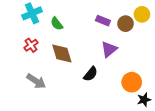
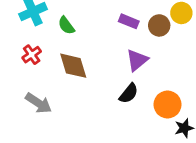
black semicircle: (91, 74) -> (129, 93), moved

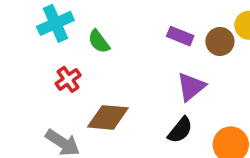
red cross: (32, 55) -> (68, 79), moved
brown diamond: (73, 66) -> (108, 117), moved, turned -68

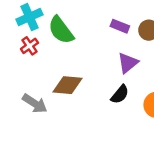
green semicircle: (99, 41) -> (61, 30), size x1.6
red cross: (68, 79) -> (29, 46), moved

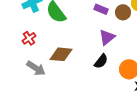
red cross: (29, 46) -> (29, 38), moved

